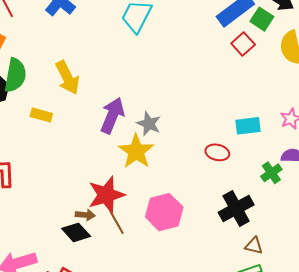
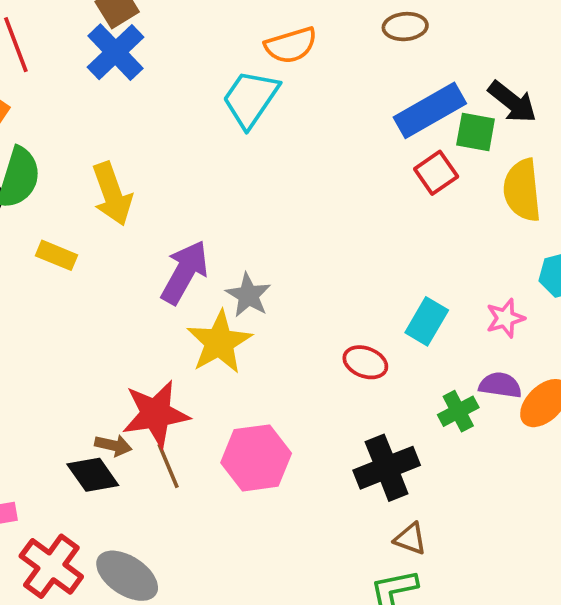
green square: (262, 19) -> (476, 132), turned -30
cyan rectangle: (248, 126) -> (427, 321), turned -60

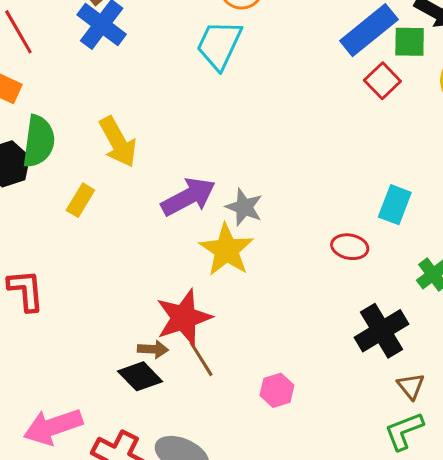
yellow rectangle: (56, 255) -> (80, 200), turned -72
purple arrow: (185, 272) -> (188, 197), turned 42
pink hexagon: (256, 458) -> (277, 390), moved, size x0.6
brown triangle: (410, 539) -> (411, 386), turned 40

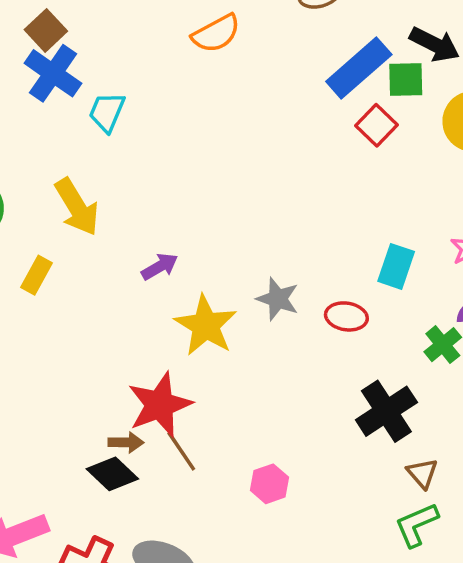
cyan trapezoid: (219, 45) -> (107, 112), moved, size x0.7
purple arrow: (188, 197) -> (160, 266), size x0.6
gray star: (244, 207) -> (278, 299), moved

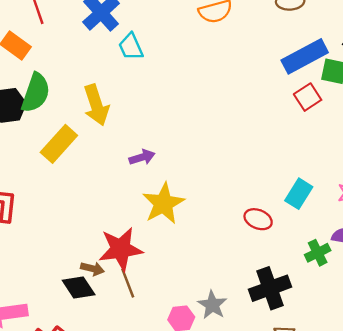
cyan trapezoid: (107, 112) -> (131, 47), turned -60
yellow rectangle: (36, 275) -> (59, 144), size x1.5
gray star: (278, 299) -> (212, 305), moved

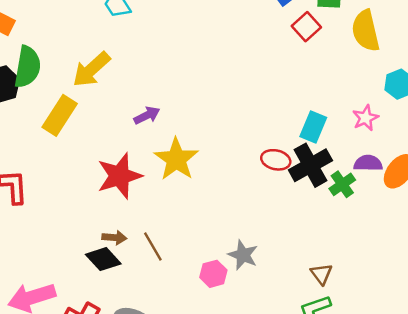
yellow arrow: (96, 105) -> (91, 69), turned 75
red star: (121, 249) -> (119, 176), moved
black cross: (270, 288) -> (310, 165), moved

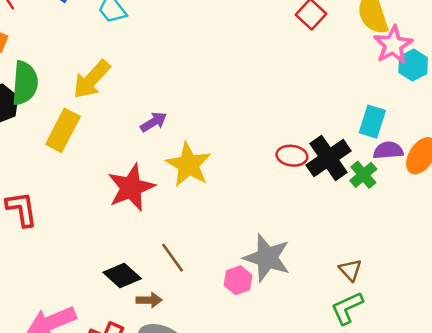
pink star: (366, 118) -> (393, 45), moved, size x1.4
cyan rectangle: (313, 127) -> (372, 122), moved
brown arrow: (114, 238) -> (149, 300), moved
gray star: (243, 255) -> (267, 258), size x1.5

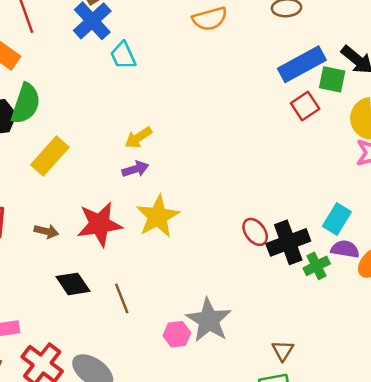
yellow arrow: (92, 79) -> (138, 138), moved, size x0.7
red ellipse: (292, 156) -> (255, 232), turned 32
black diamond: (122, 276) -> (73, 284), moved
brown arrow: (149, 300) -> (46, 231), moved

